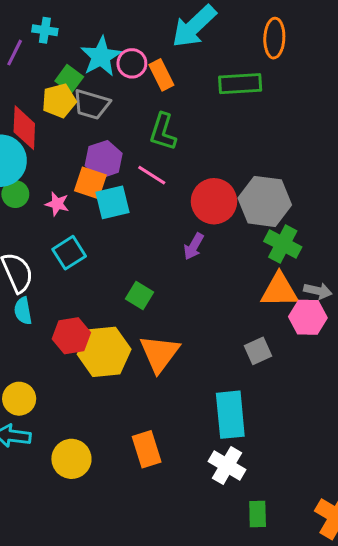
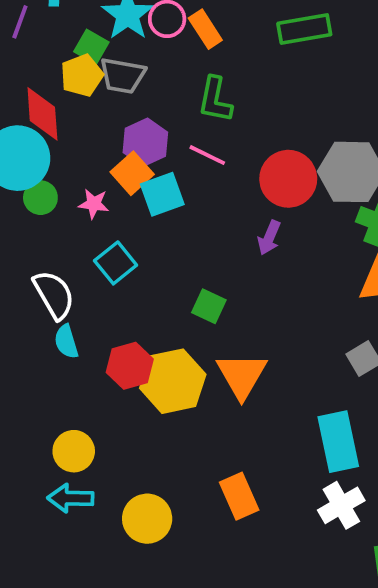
orange square: (90, 183) -> (132, 173), turned 36
white cross: (227, 466) -> (341, 505), turned 36

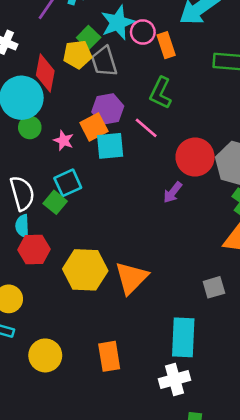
gray trapezoid: (123, 76) -> (104, 62), turned 48
green square: (209, 306) -> (55, 202), moved
red hexagon: (130, 366) -> (34, 250), moved

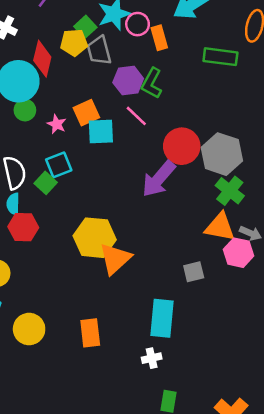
purple hexagon: (108, 109) -> (128, 81), moved
purple arrow: (173, 192) -> (159, 179), size x1.8
yellow hexagon: (85, 270) -> (95, 238), moved
white cross: (175, 380) -> (152, 358), size x0.7

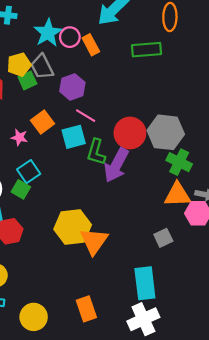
green square: (85, 27) -> (27, 80), moved, turned 30
green L-shape: (152, 83) -> (96, 152), moved
cyan square: (101, 132) -> (74, 137), moved
white cross: (152, 358) -> (143, 319), size x1.8

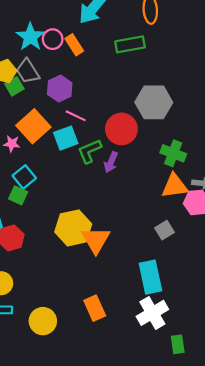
orange square: (43, 122) -> (33, 126), size x1.4
gray hexagon: (166, 132) -> (154, 102), moved
green L-shape: (96, 152) -> (90, 151), turned 56
purple arrow: (116, 165) -> (111, 162), size x0.6

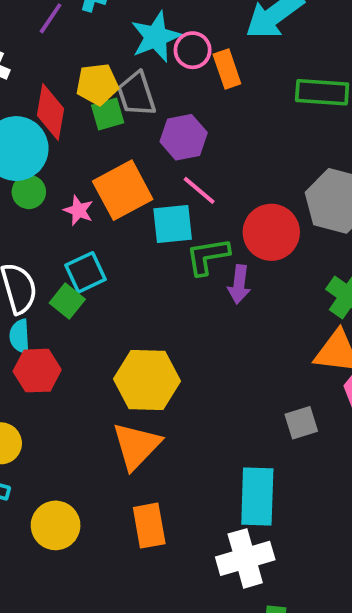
purple arrow: (111, 162) -> (239, 284), turned -30
orange triangle: (96, 240) -> (136, 446), moved

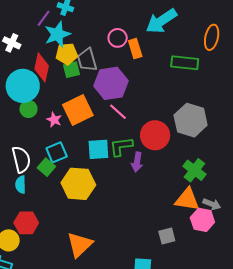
cyan star: (156, 37) -> (57, 34), moved
purple hexagon: (184, 137) -> (111, 83), size x1.4
cyan square: (173, 224) -> (98, 149), moved
red hexagon: (37, 371) -> (26, 223), moved
yellow hexagon: (147, 380) -> (78, 184), moved

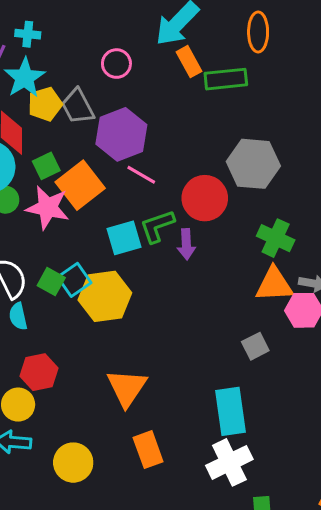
orange rectangle: (135, 49) -> (189, 62), moved
green square: (72, 70) -> (46, 166), moved
pink star: (54, 120) -> (48, 208), size x1.8
cyan square: (57, 152) -> (74, 280), moved

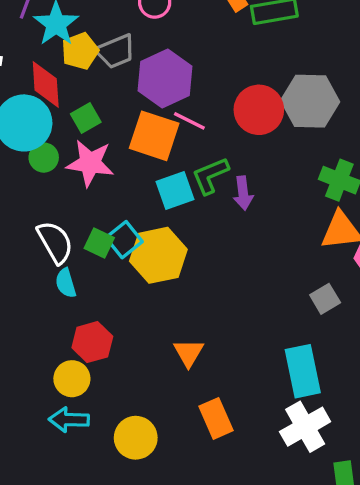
gray trapezoid: (78, 106) -> (116, 51), turned -81
orange square: (80, 185) -> (154, 136), moved, turned -30
red circle: (205, 198) -> (259, 110), moved
orange triangle: (127, 388) -> (189, 353), size x0.7

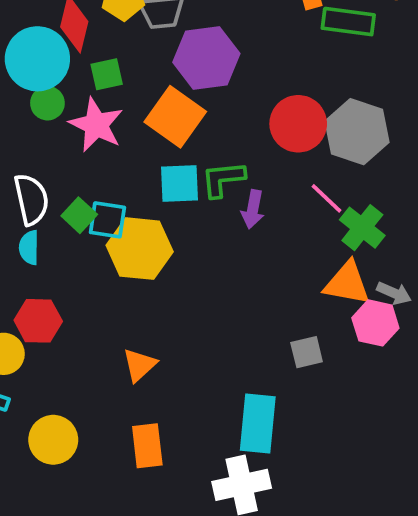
pink line: (189, 121) -> (326, 198), moved
cyan square: (124, 240) -> (107, 220), turned 30

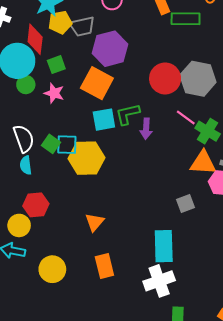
pink star: (96, 125) -> (54, 93), size x0.7

